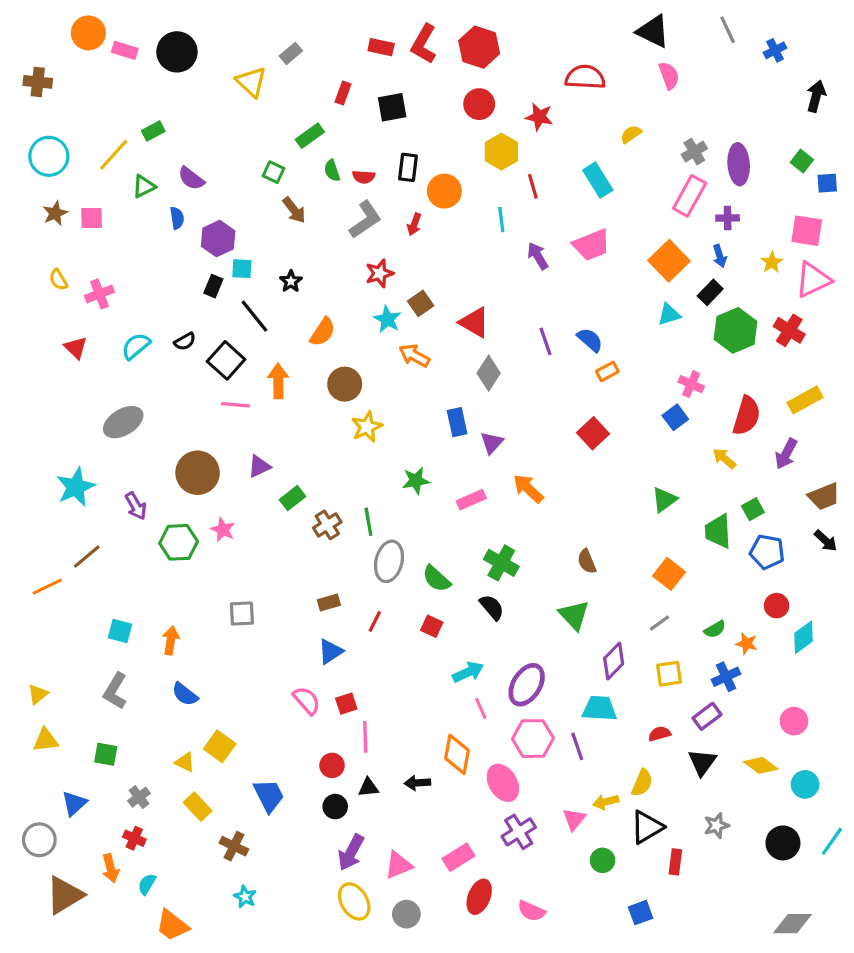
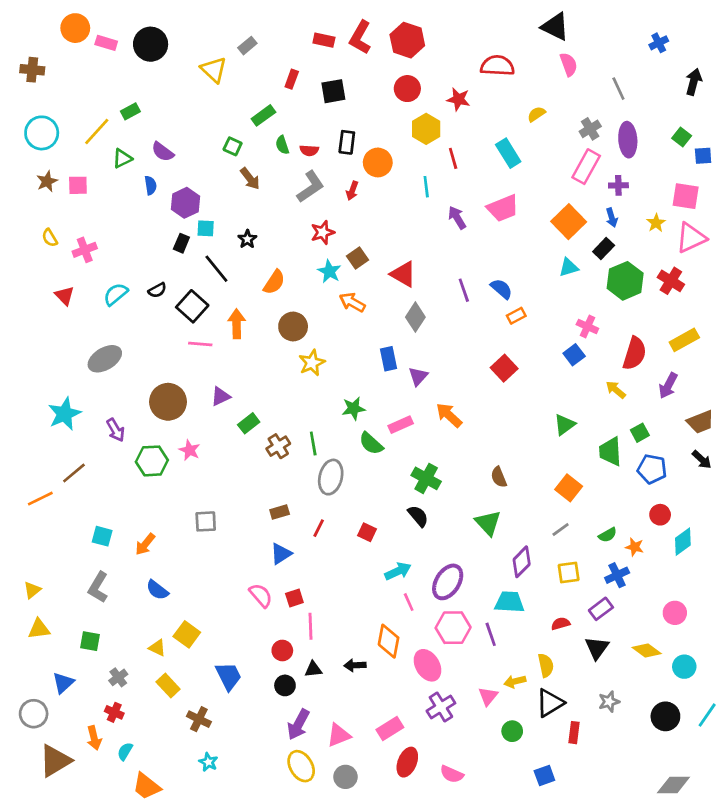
gray line: (728, 30) -> (618, 89), moved
green semicircle: (436, 579) -> (371, 443), moved
orange arrow: (171, 640) -> (145, 544), turned -150
yellow semicircle: (642, 783) -> (546, 665), turned -35

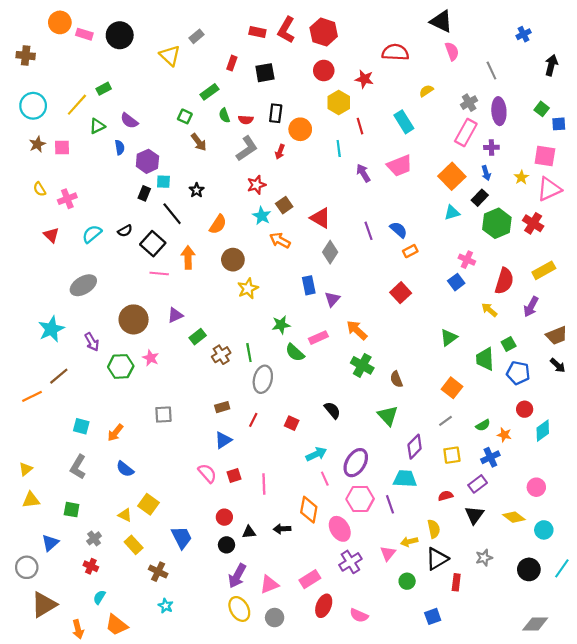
green cross: (426, 478) -> (362, 365), moved
pink line: (311, 626) -> (264, 484), moved
orange arrow: (94, 738) -> (78, 629), moved

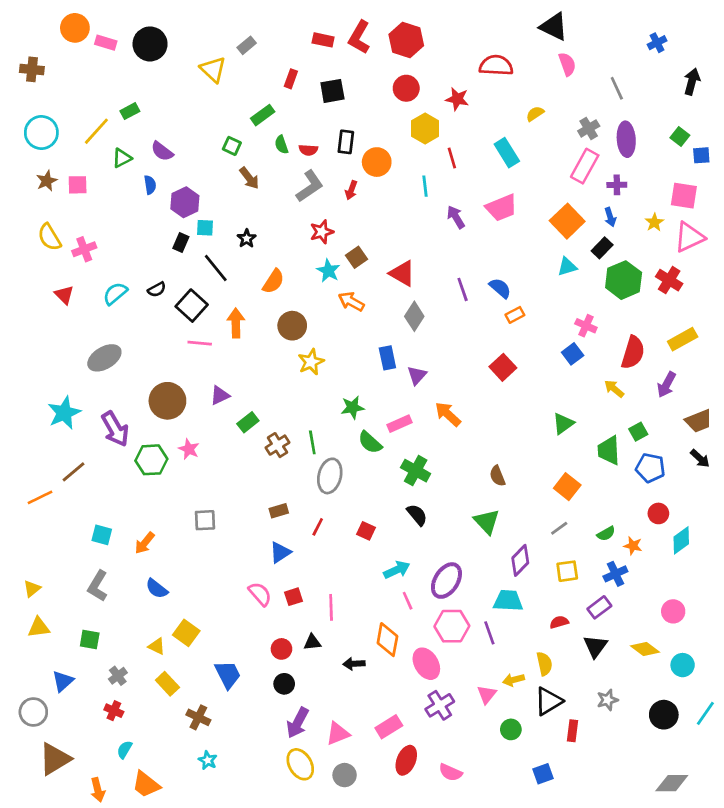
yellow semicircle: (40, 189) -> (49, 237), size x1.5
purple arrow: (92, 342) -> (115, 429), size x1.5
green cross: (362, 365) -> (416, 471), moved
black triangle: (249, 532) -> (312, 642), moved

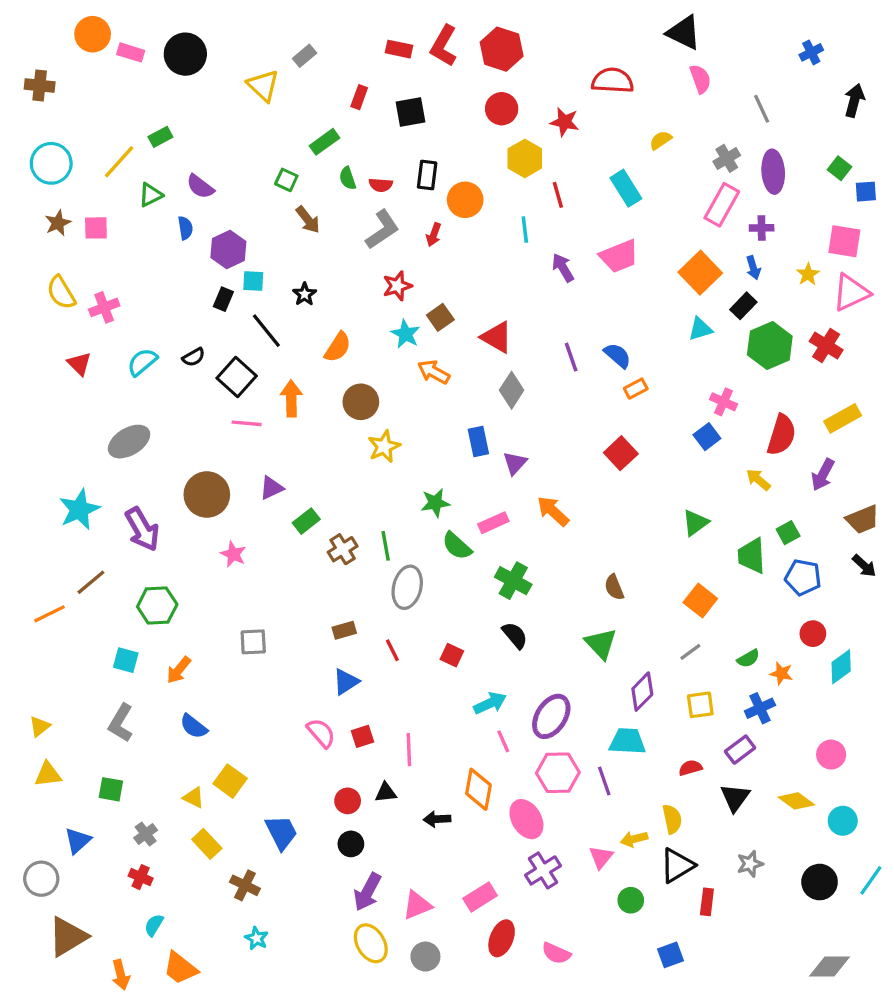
green hexagon: (151, 460) -> (157, 605), moved
red line: (318, 527) -> (392, 650), turned -54

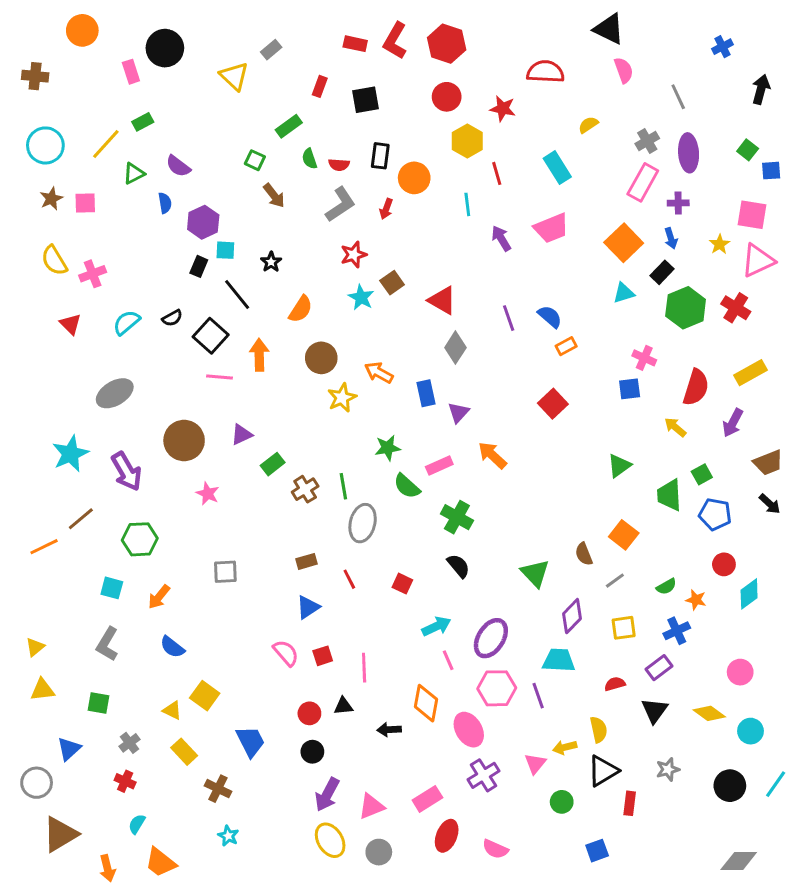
pink rectangle: (131, 52) -> (131, 72), moved, turned 55
orange arrow: (434, 372) -> (379, 373), moved
blue square: (707, 437) -> (630, 389), turned 30
brown semicircle: (614, 587) -> (584, 554), moved

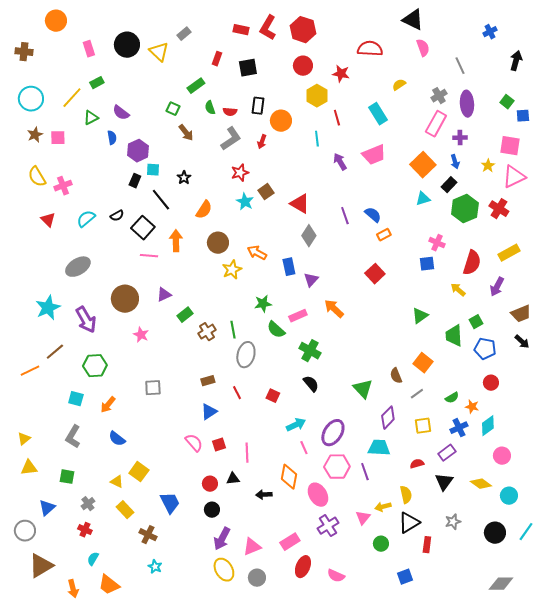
black circle: (165, 48) -> (127, 45), moved
cyan diamond: (749, 594) -> (488, 426), moved

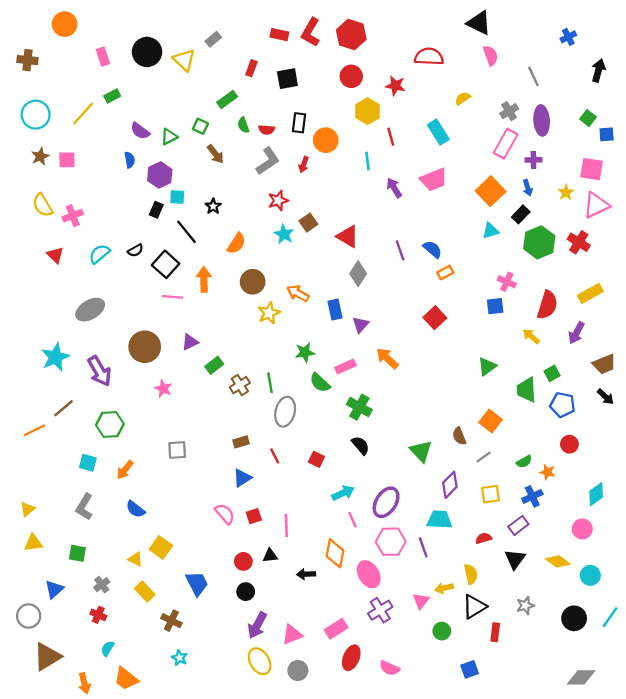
green triangle: (91, 118) -> (169, 137), moved
cyan diamond: (488, 426) -> (596, 494), moved

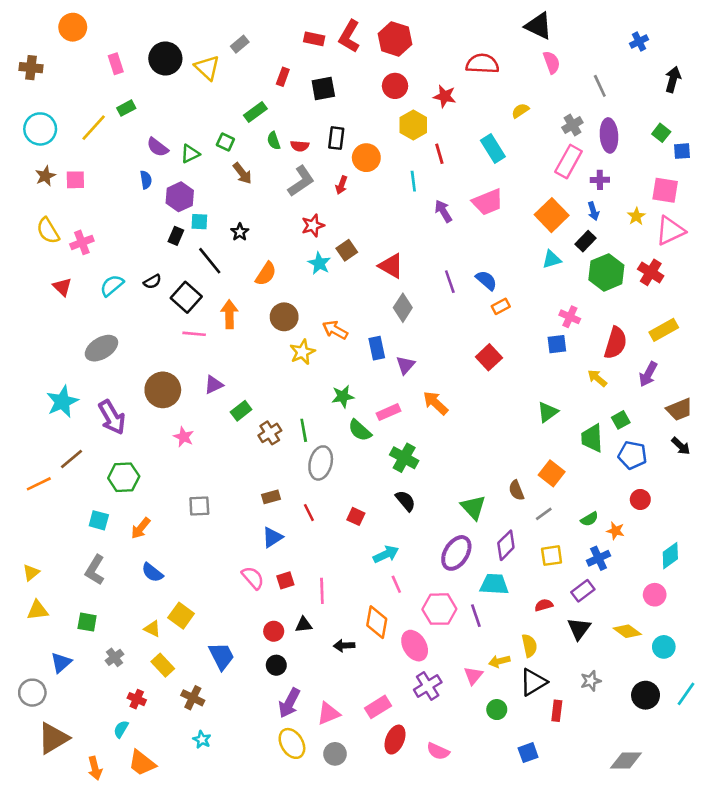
purple ellipse: (386, 502) -> (456, 553), moved
red cross: (98, 615) -> (137, 699), moved
gray diamond: (581, 677) -> (626, 760), moved

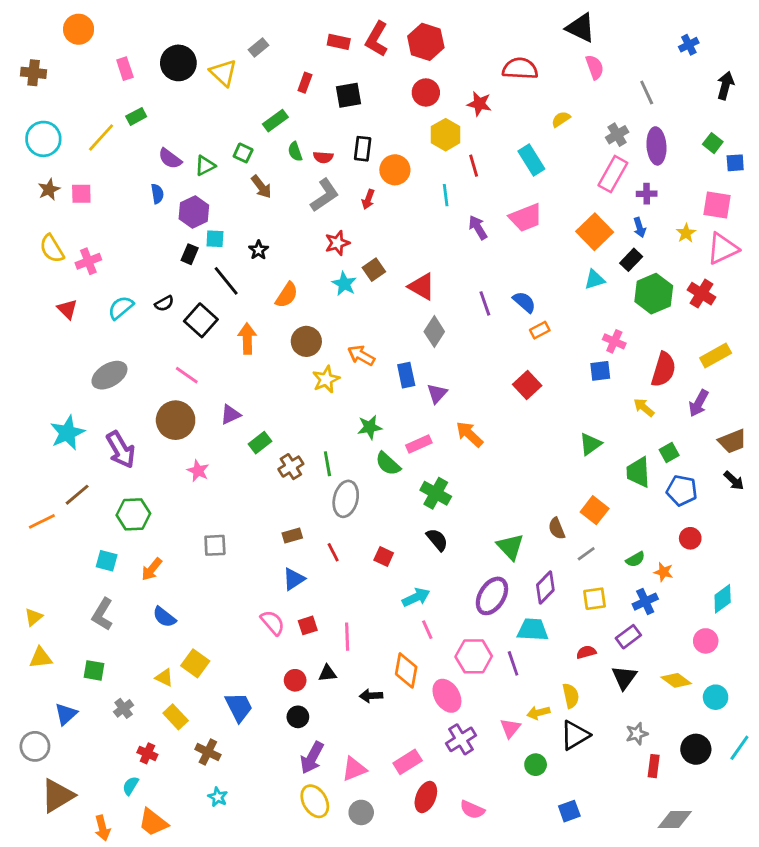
pink line: (194, 334) -> (187, 375), moved, turned 30
red rectangle: (557, 711) -> (654, 766), moved

